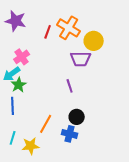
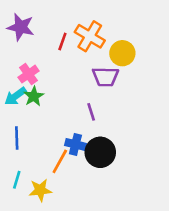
green star: (19, 85) -> (34, 96), moved
black circle: (77, 117) -> (100, 152), size x1.5
blue cross: (70, 134) -> (75, 144), moved

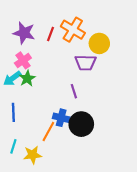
purple star: (21, 27) -> (24, 33), moved

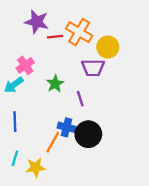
purple star: (24, 33) -> (37, 22), moved
red line: (51, 34) -> (55, 37), turned 64
green star: (27, 78) -> (55, 84), moved

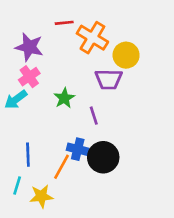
purple star: (37, 22) -> (29, 47), moved
red line: (55, 37) -> (64, 23), moved
blue line: (15, 122) -> (28, 155), moved

